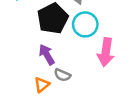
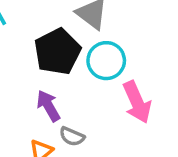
pink arrow: (106, 52) -> (137, 102), turned -32

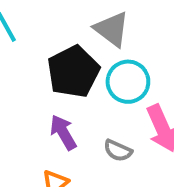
gray semicircle: (72, 137) -> (118, 151), moved

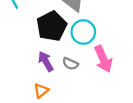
gray semicircle: (118, 151) -> (70, 64), moved

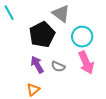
cyan circle: (83, 32) -> (82, 37), moved

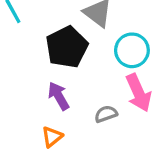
gray semicircle: (58, 67) -> (106, 114), moved, turned 136

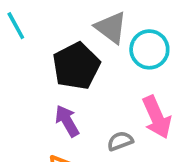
cyan circle: (132, 50) -> (149, 49), moved

